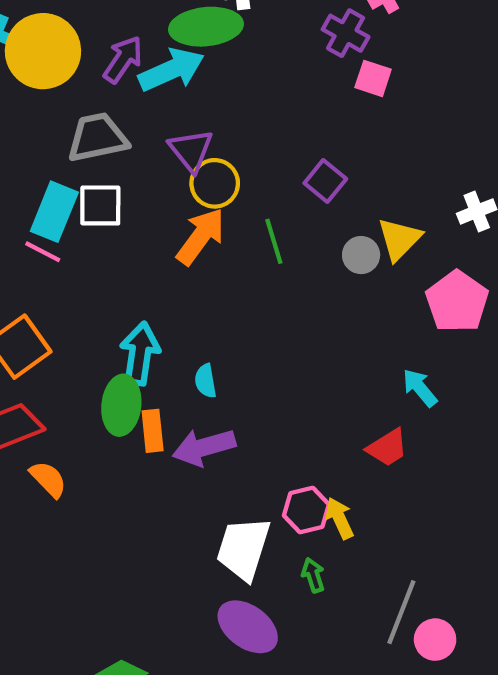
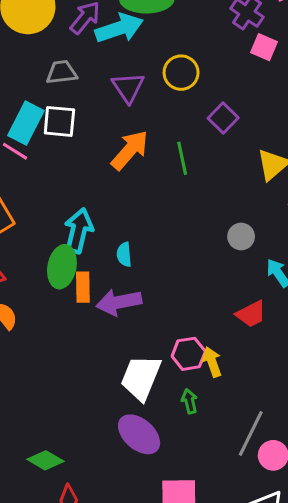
gray trapezoid: (97, 138) -> (62, 72), size x0.7
yellow circle: (215, 183) -> (181, 73), moved
gray circle: (361, 255) -> (241, 236), moved

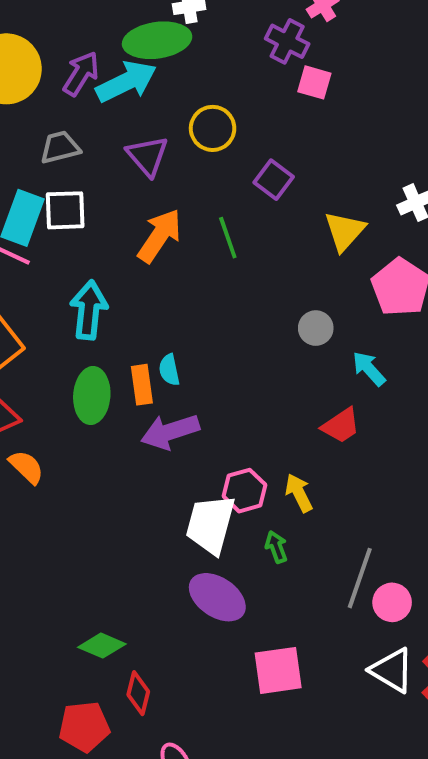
cyan arrow: (79, 231) -> (89, 310), moved
orange rectangle: (83, 287) -> (142, 385), moved
pink hexagon: (189, 354) -> (244, 491), moved

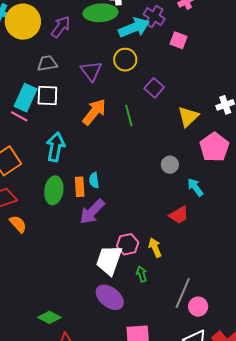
purple cross: (287, 41) -> (154, 17), moved
cyan arrow: (126, 82) -> (134, 28), moved
purple arrow: (170, 432) -> (92, 212), turned -32

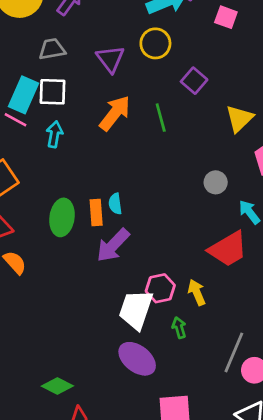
cyan arrow: (56, 147) -> (54, 134), moved, size x0.7
red trapezoid: (179, 215) -> (228, 249), size x1.5

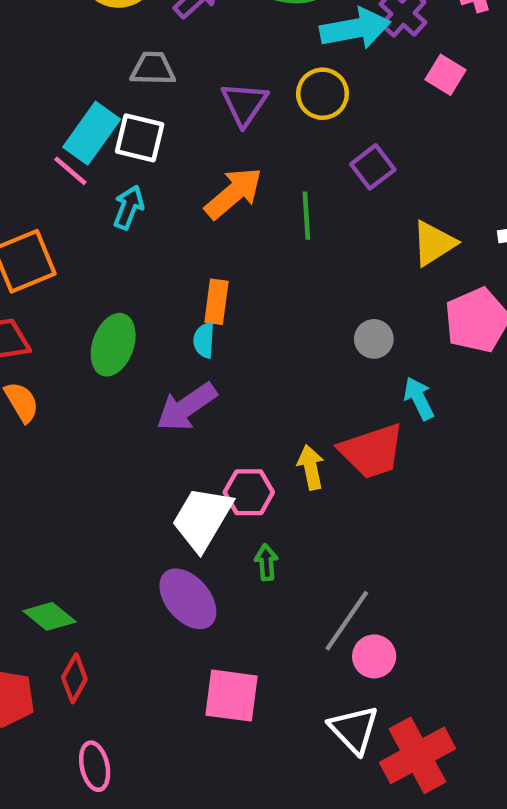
orange rectangle: (96, 212) -> (216, 302), moved
yellow arrow: (197, 292) -> (311, 467), moved

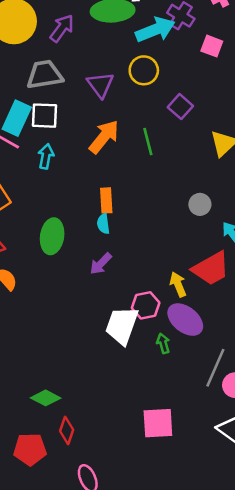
gray trapezoid: (153, 69) -> (44, 75), size x1.4
purple arrow: (187, 407) -> (101, 264), size x0.7
purple ellipse: (188, 599) -> (185, 320), moved

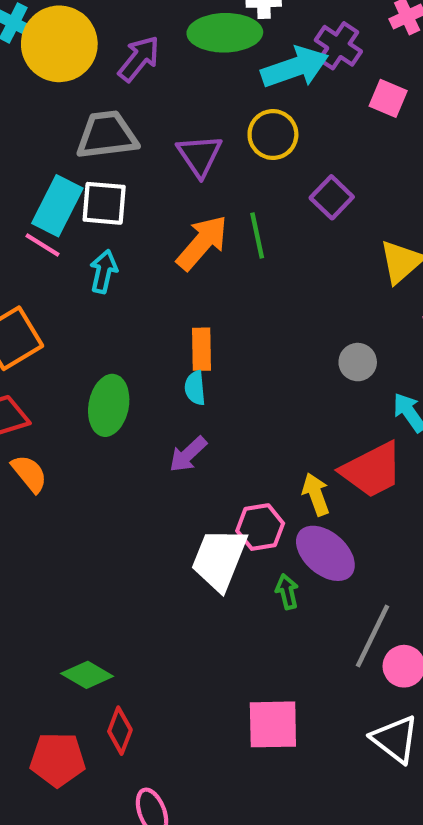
green line: (148, 142) -> (257, 235), moved

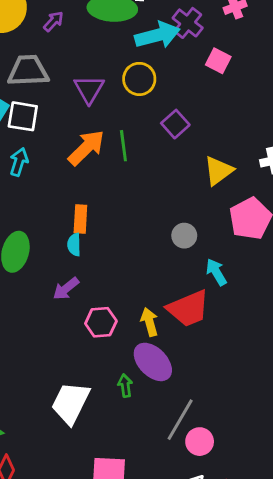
purple arrow: (139, 59) -> (53, 21), size x0.7
pink hexagon: (260, 527) -> (101, 322), moved
white trapezoid: (219, 559) -> (71, 403), moved

